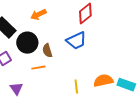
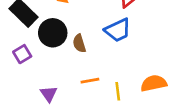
orange line: (38, 68) -> (90, 81), moved
purple triangle: (16, 89) -> (49, 94), moved

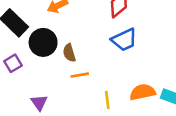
blue trapezoid: (118, 30) -> (124, 40), moved
orange line: (90, 81) -> (80, 75), moved

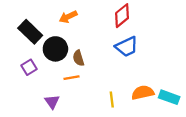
orange line: (80, 75) -> (72, 78), moved

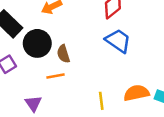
blue trapezoid: (127, 47) -> (118, 41), turned -120

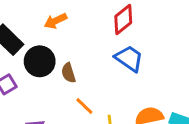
orange line: (56, 76) -> (84, 106), moved, turned 54

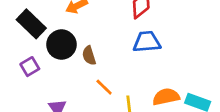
blue trapezoid: (129, 58) -> (147, 42), turned -40

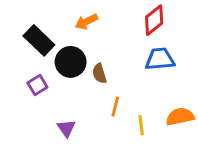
orange line: (104, 87) -> (115, 107), turned 60

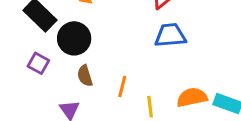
brown semicircle: (99, 73) -> (85, 76), moved
purple square: (37, 85) -> (38, 63), turned -30

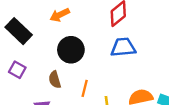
black circle: (74, 38) -> (71, 50), moved

